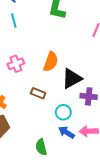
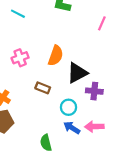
cyan line: (14, 21) -> (18, 14), turned -48

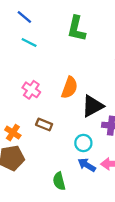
pink cross: (20, 58) -> (31, 90), turned -35
brown rectangle: (43, 88) -> (44, 125), moved

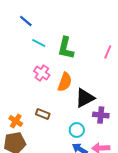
green L-shape: (76, 29) -> (66, 48), moved
cyan line: (29, 42) -> (39, 43), moved
pink cross: (31, 90) -> (42, 73), moved

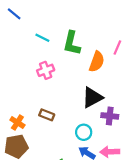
blue line: (26, 21) -> (14, 14), moved
pink cross: (42, 73) -> (46, 70), turned 35
orange semicircle: (65, 82) -> (97, 62), moved

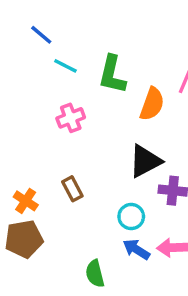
blue line: (14, 14) -> (41, 35), moved
brown rectangle: (47, 115) -> (72, 189), turned 40

